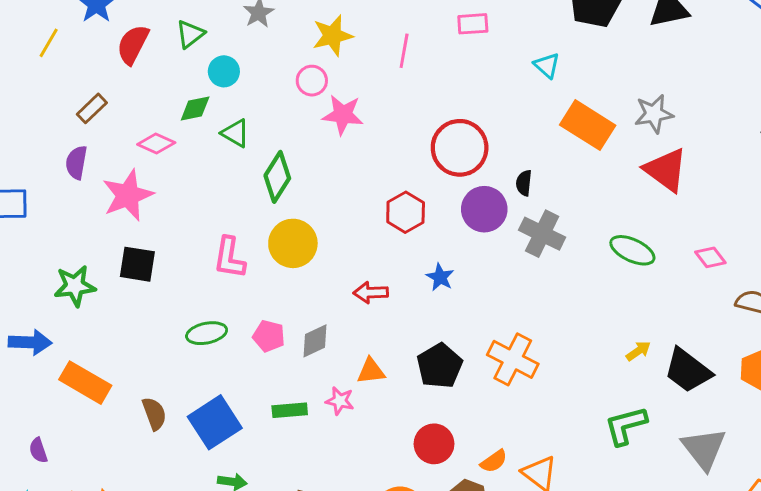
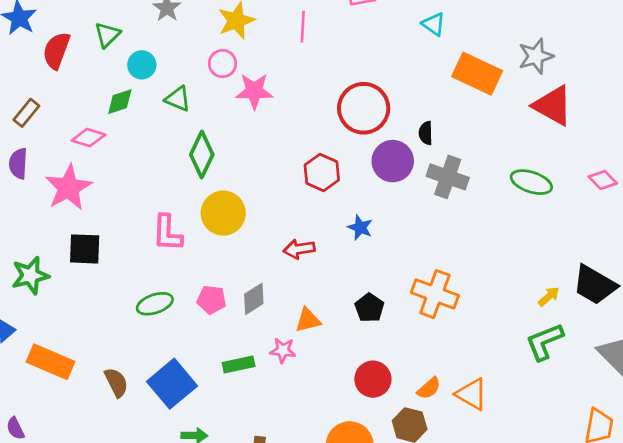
green triangle: (235, 133) -> (178, 99), moved
yellow arrow: (638, 351) -> (549, 296), moved
black pentagon: (440, 366) -> (369, 308), size x0.7

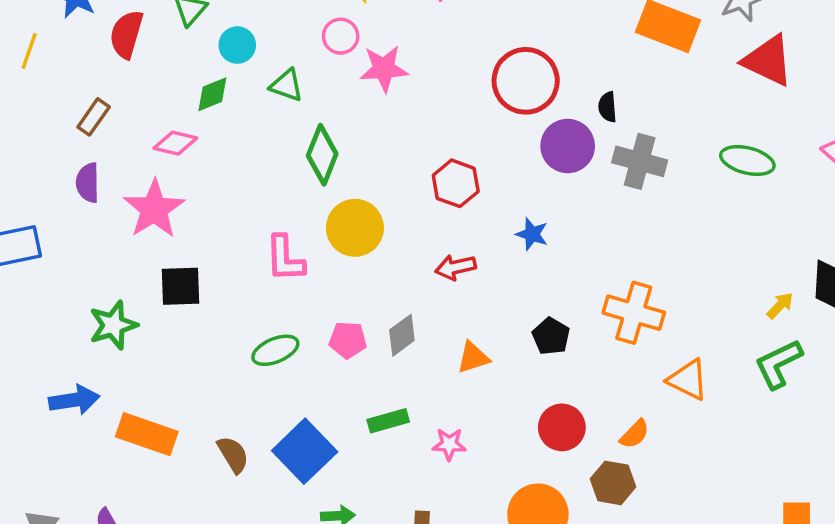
red hexagon: (322, 173) -> (456, 183), moved
pink star: (283, 350) -> (449, 444), moved
orange triangle: (472, 394) -> (688, 380), moved

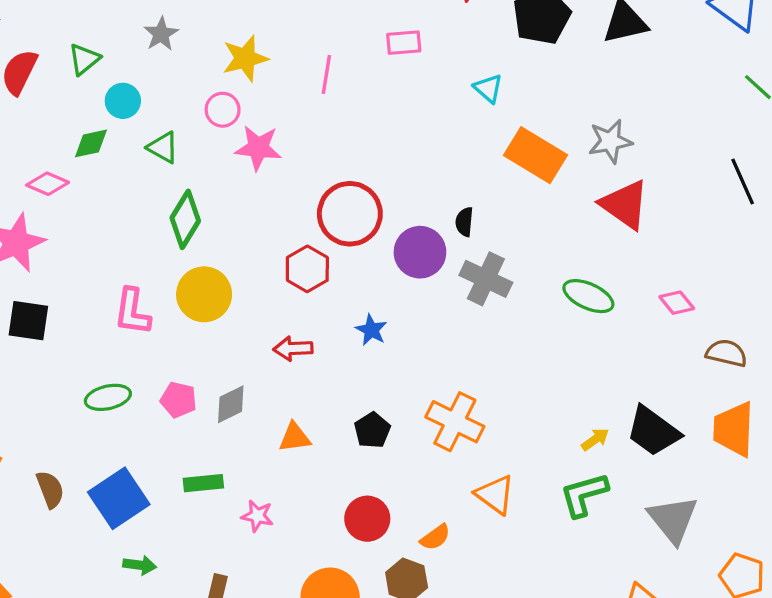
red circle: (526, 81) -> (350, 214), moved

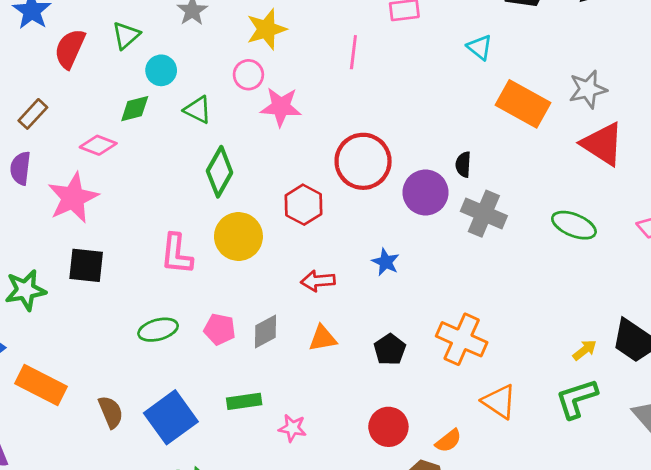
pink line: (326, 74) -> (353, 52), moved
red hexagon: (307, 269) -> (304, 205), moved
orange triangle: (295, 437) -> (323, 338), moved

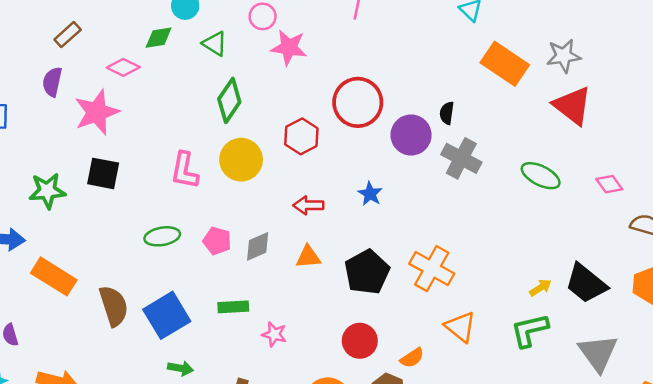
black pentagon: (390, 349) -> (367, 272), size x1.6
brown semicircle: (111, 412) -> (114, 306), size x1.4

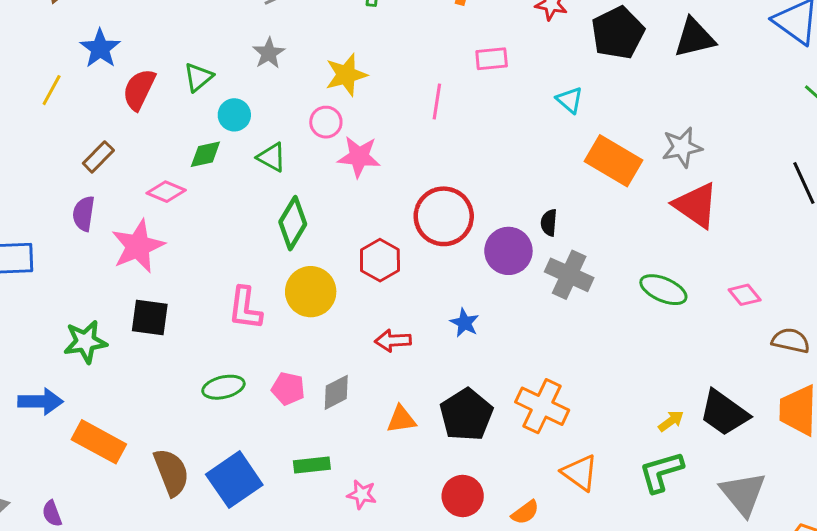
orange triangle: (308, 257) -> (401, 419), moved

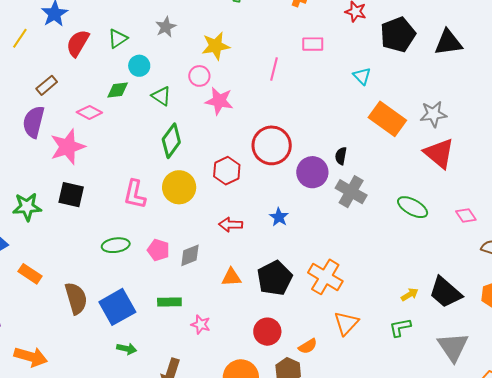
purple semicircle: (84, 214) -> (34, 122), size x1.4
orange rectangle: (99, 442) -> (30, 274), size x0.7
green L-shape: (661, 472) -> (400, 328), size x0.7
orange triangle: (580, 473) -> (346, 323), turned 32

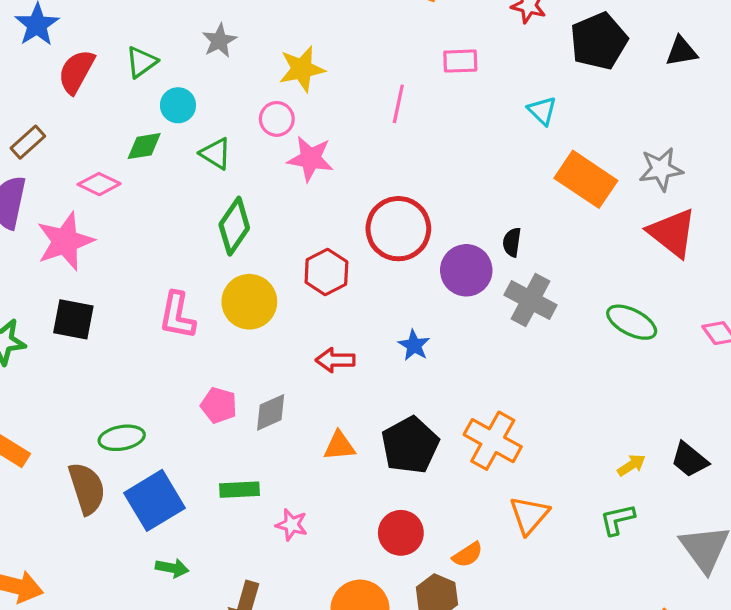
black triangle: (448, 42) -> (681, 51), size x0.7
green ellipse: (116, 245) -> (122, 438), moved
black trapezoid: (445, 292) -> (690, 460), size x0.7

